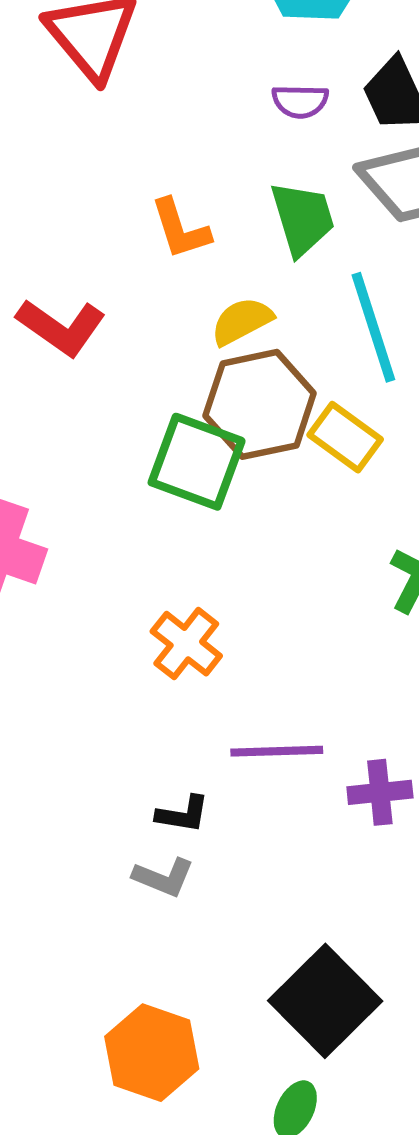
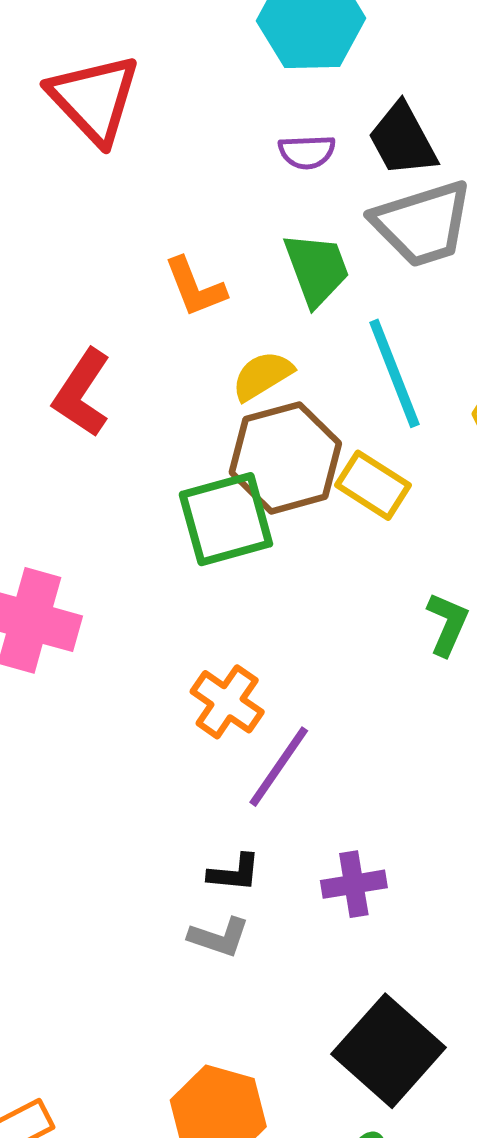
red L-shape: (61, 327) -> (82, 393), turned 92
green square: (197, 462) -> (226, 519), turned -32
purple line: (277, 751) -> (279, 767), moved, turned -50
purple cross: (380, 792) -> (354, 884), moved

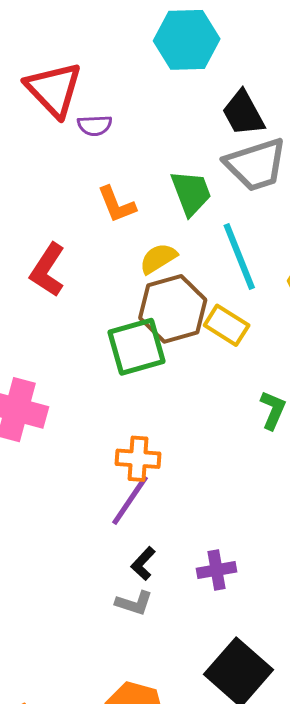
purple semicircle: (307, 152) -> (95, 125), moved
orange cross: (227, 702) -> (138, 459), turned -30
purple line: (279, 767) -> (130, 500), moved
black L-shape: (234, 873) -> (143, 564), turned 128

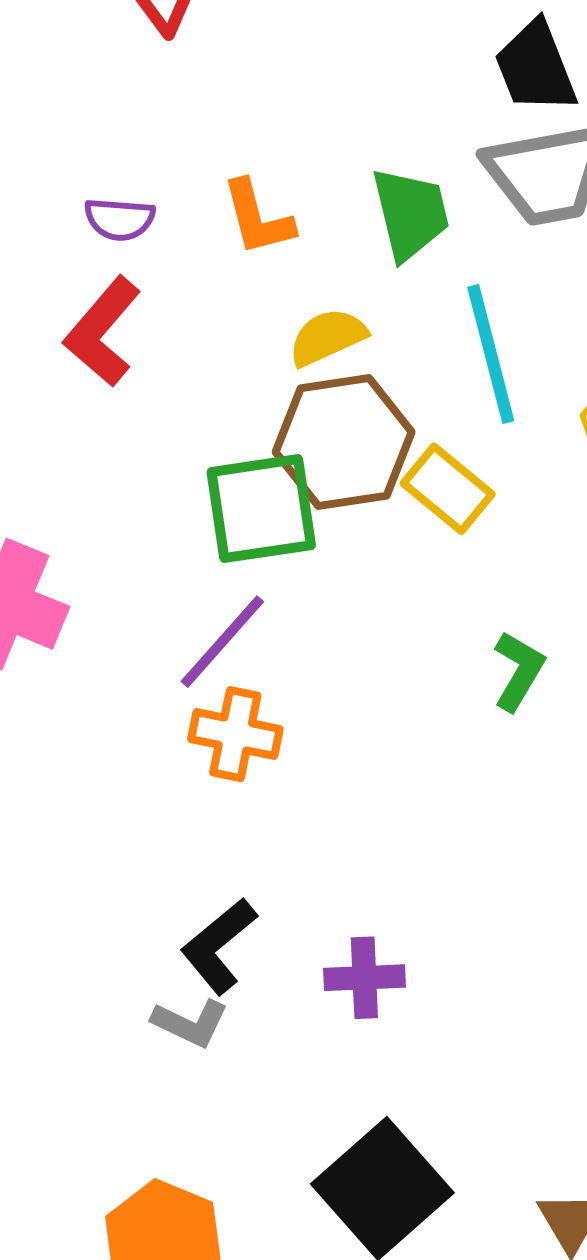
purple semicircle: (95, 125) -> (119, 219), moved
purple line: (130, 500) -> (222, 642), moved
black L-shape: (143, 564) -> (219, 946), size x1.4

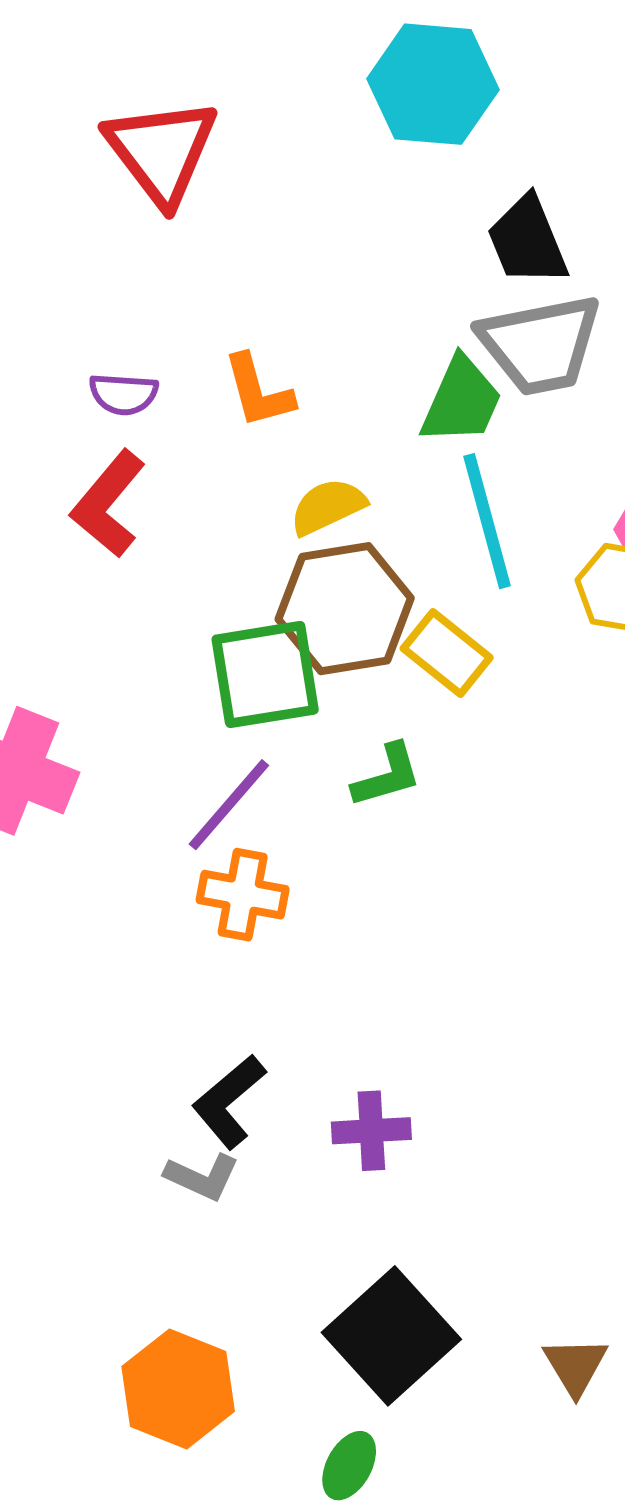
green trapezoid: (410, 214) -> (461, 401), moved, turned 38
green L-shape: (519, 671) -> (387, 776), moved, turned 44

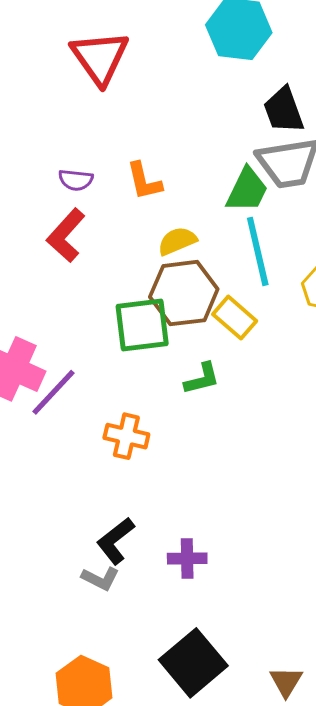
purple line: (229, 805) -> (53, 392), moved

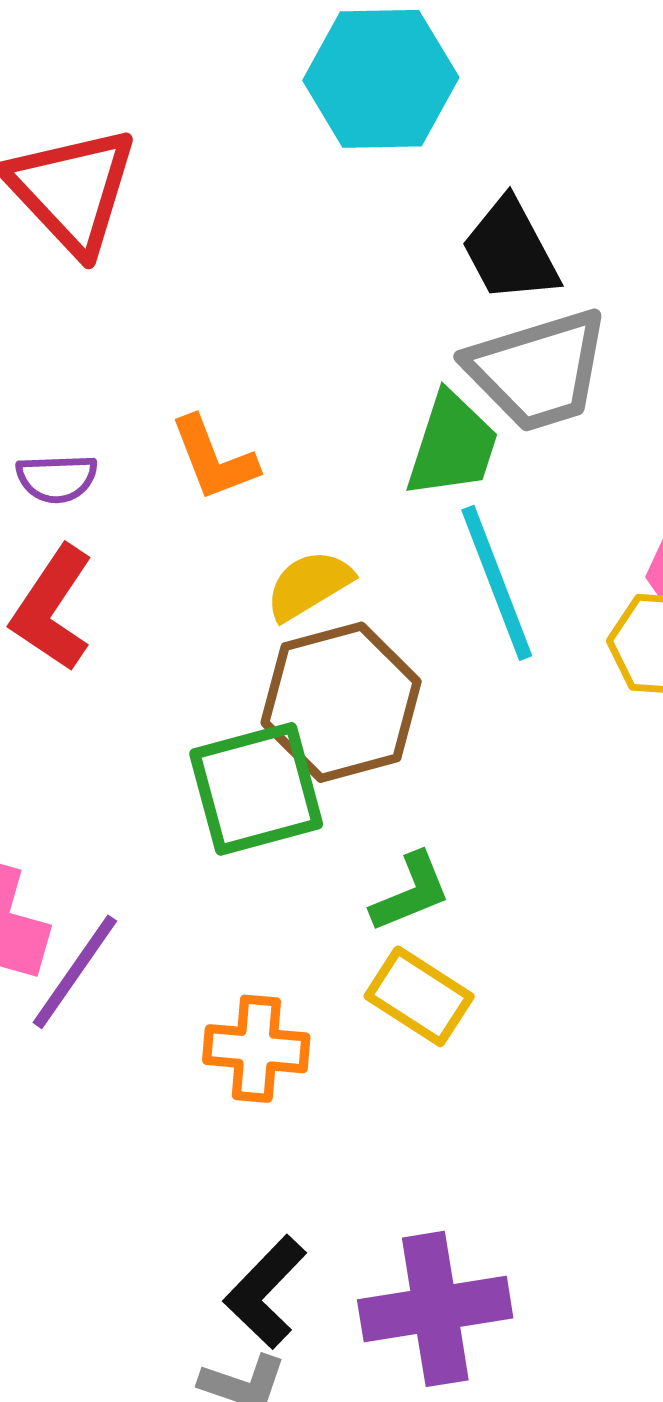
yellow rectangle: (235, 318) -> (419, 996), moved
purple cross: (187, 558) -> (435, 1309), size x1.6

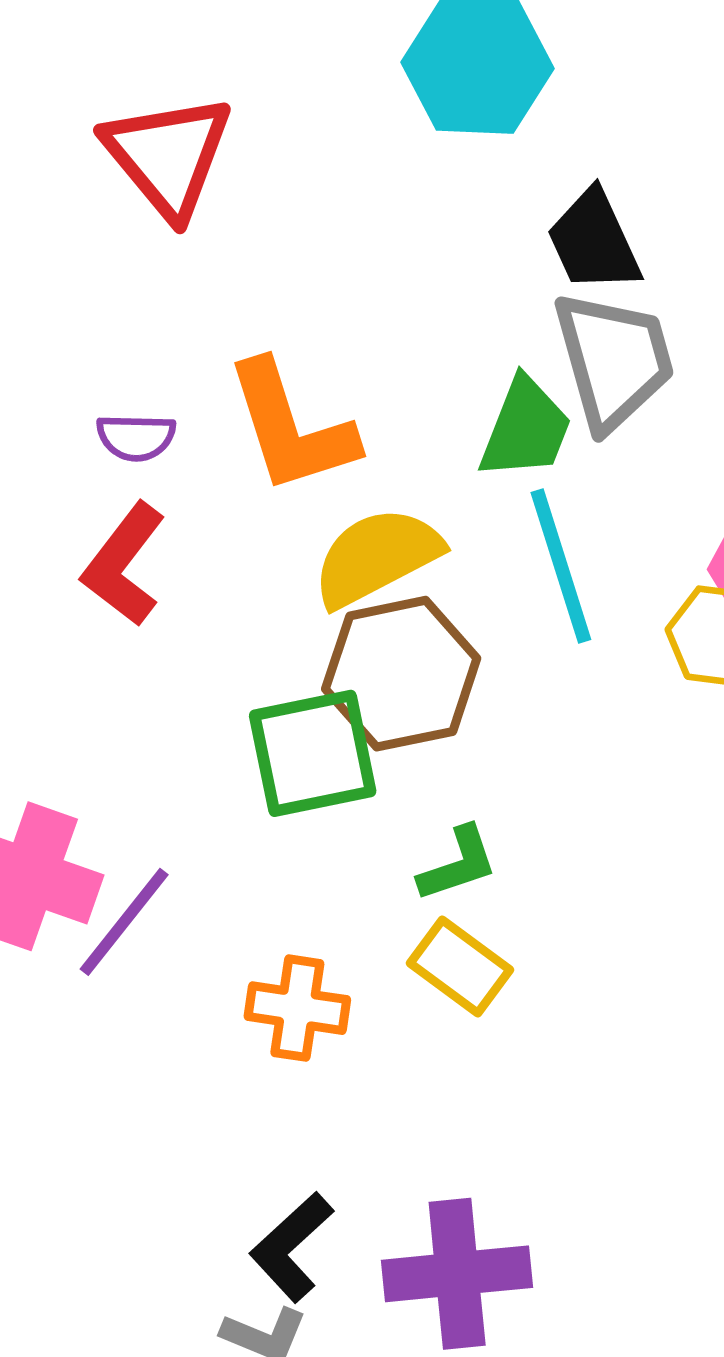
gray trapezoid: (538, 370) -> (614, 360), turned -92
orange L-shape: (214, 459) -> (291, 427), size x1.6
yellow semicircle: (309, 585) -> (377, 557), size x1.5

